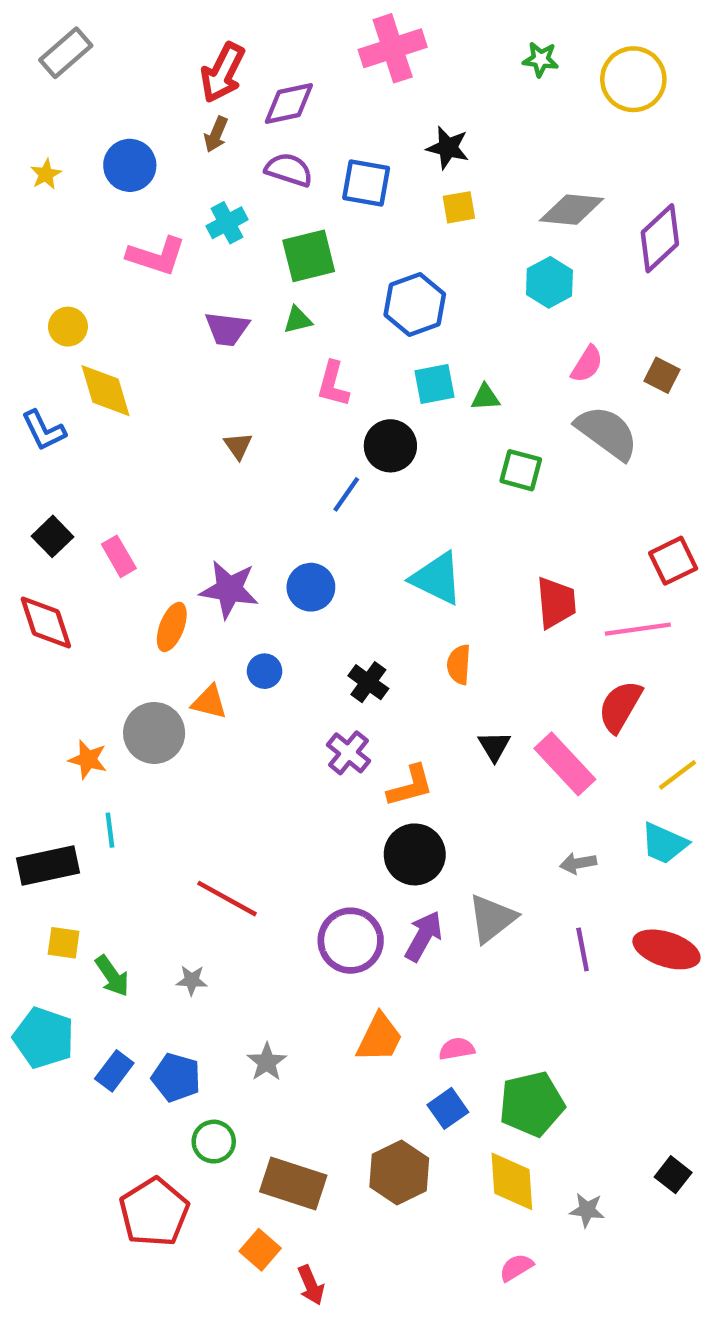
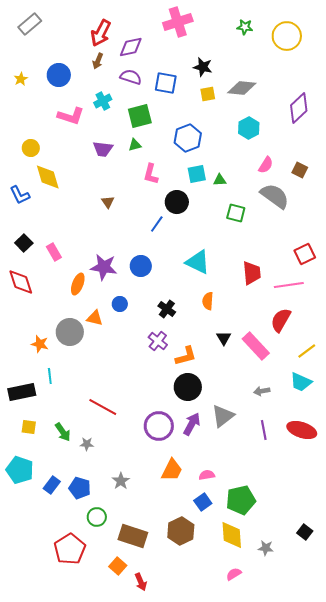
gray diamond: (572, 210) -> (242, 88), moved
green arrow: (112, 976) -> (63, 432), moved

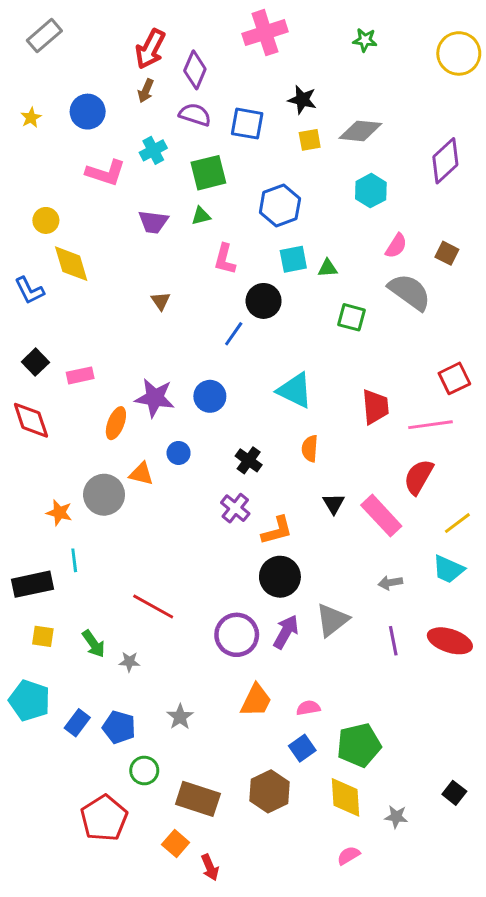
yellow circle: (287, 36) -> (459, 53), moved
purple diamond: (131, 47) -> (195, 70), turned -55
pink rectangle: (54, 252) -> (80, 375), turned -72

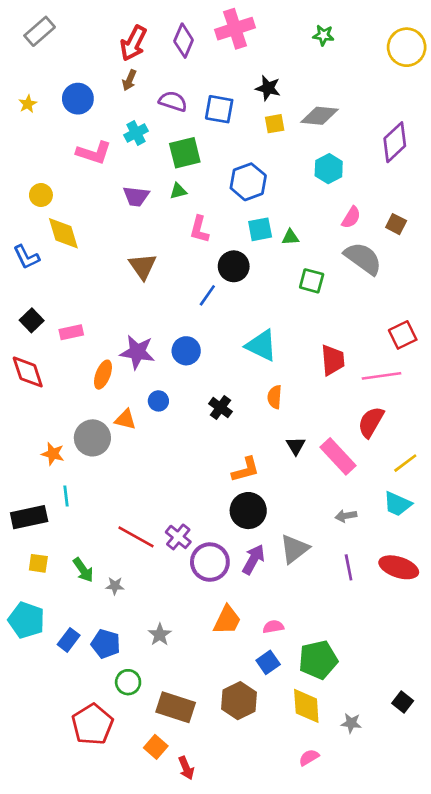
purple diamond: (195, 70) -> (184, 41), moved
brown triangle: (161, 301) -> (143, 266), size x1.6
purple cross: (235, 508) -> (178, 537), moved

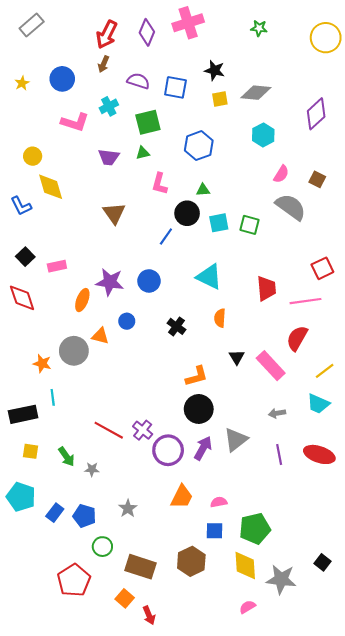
cyan square: (260, 229) -> (219, 223), moved
green triangle: (290, 237) -> (203, 190), moved
blue square: (268, 662) -> (215, 531), turned 36
gray star: (351, 723) -> (281, 579), size x1.8

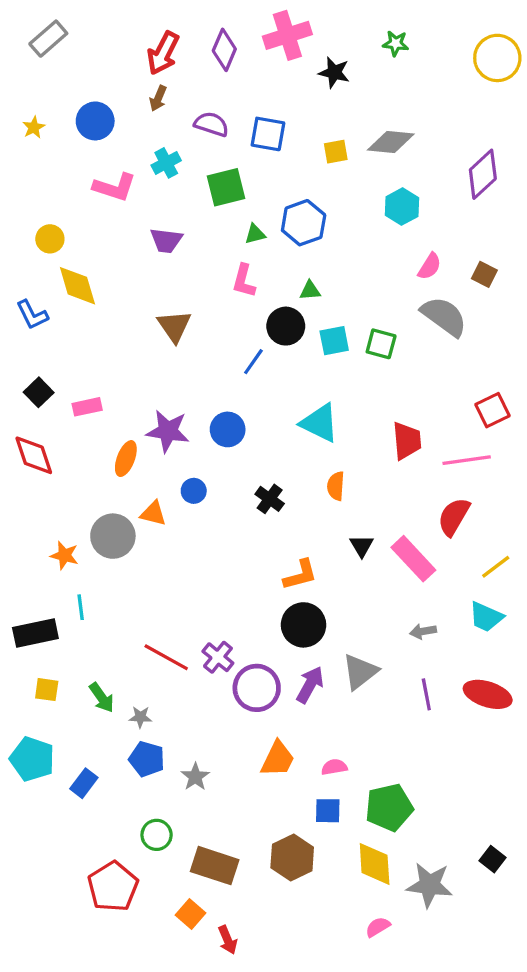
black star: (215, 70) -> (334, 73), moved
green triangle: (143, 153) -> (255, 234), moved
blue pentagon: (84, 516) -> (147, 759), moved

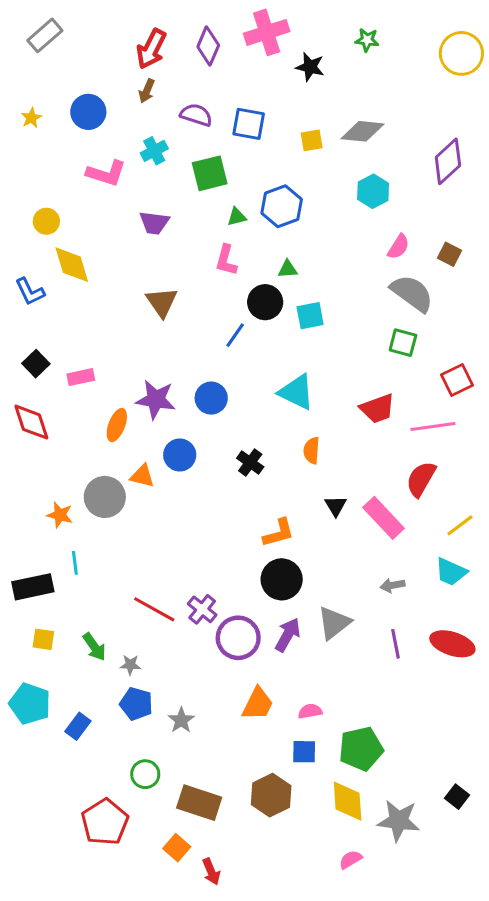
green square: (381, 344) -> (403, 343), moved
red trapezoid: (407, 441) -> (378, 409), turned 75
blue circle: (194, 491) -> (180, 455), size x1.4

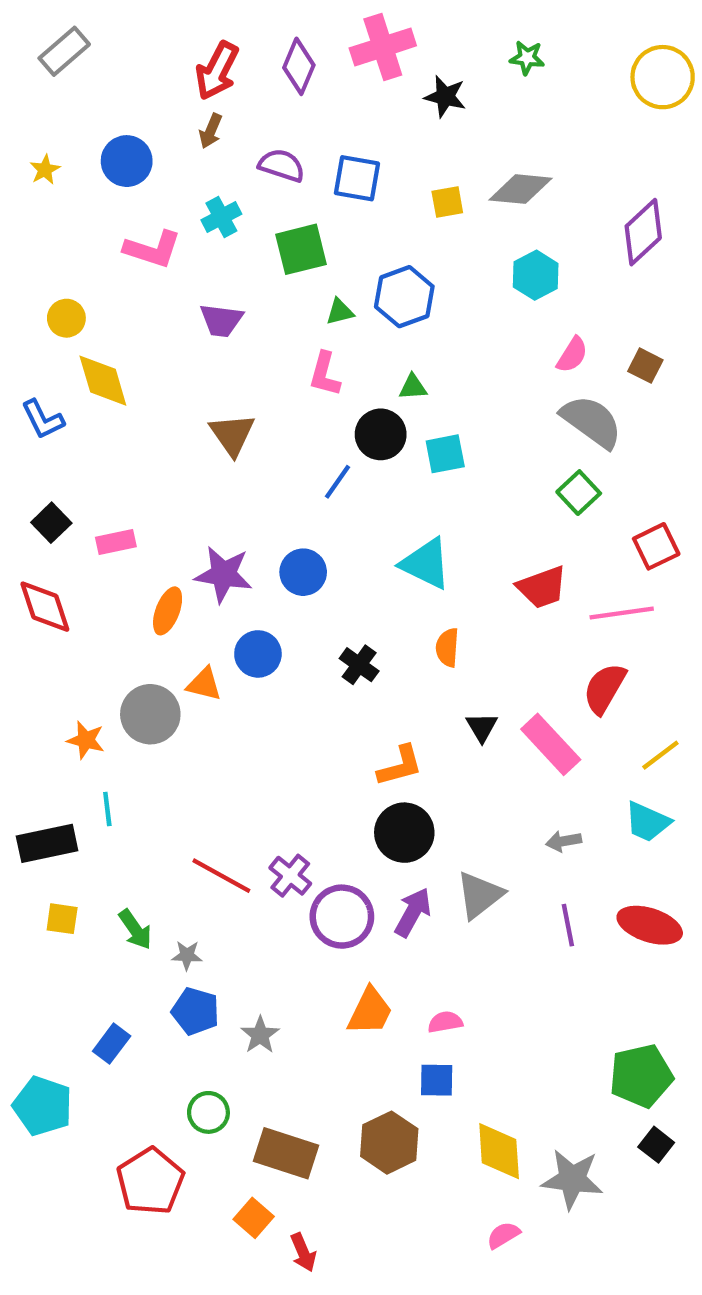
green square: (403, 343) -> (579, 493), turned 32
cyan pentagon: (30, 704) -> (43, 1106), moved
green pentagon: (361, 749) -> (641, 1076), moved

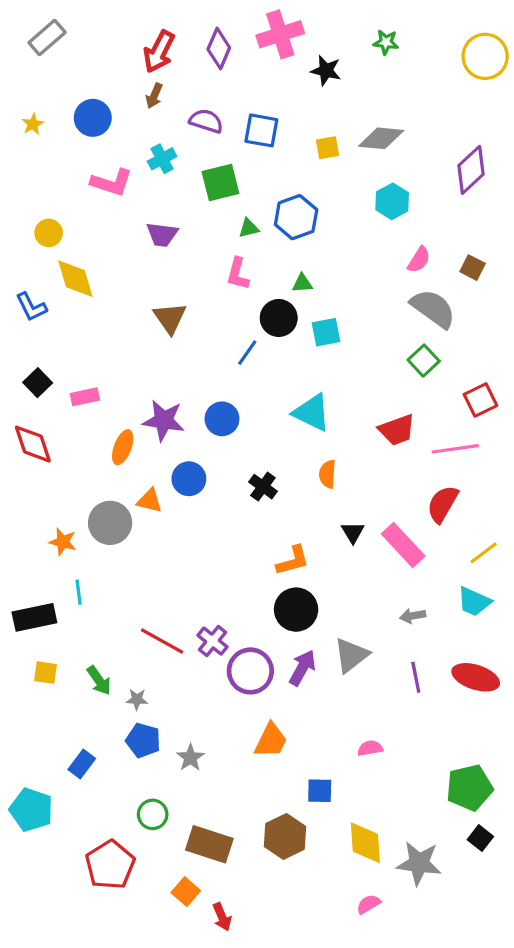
pink semicircle: (445, 1022) -> (370, 748), moved

